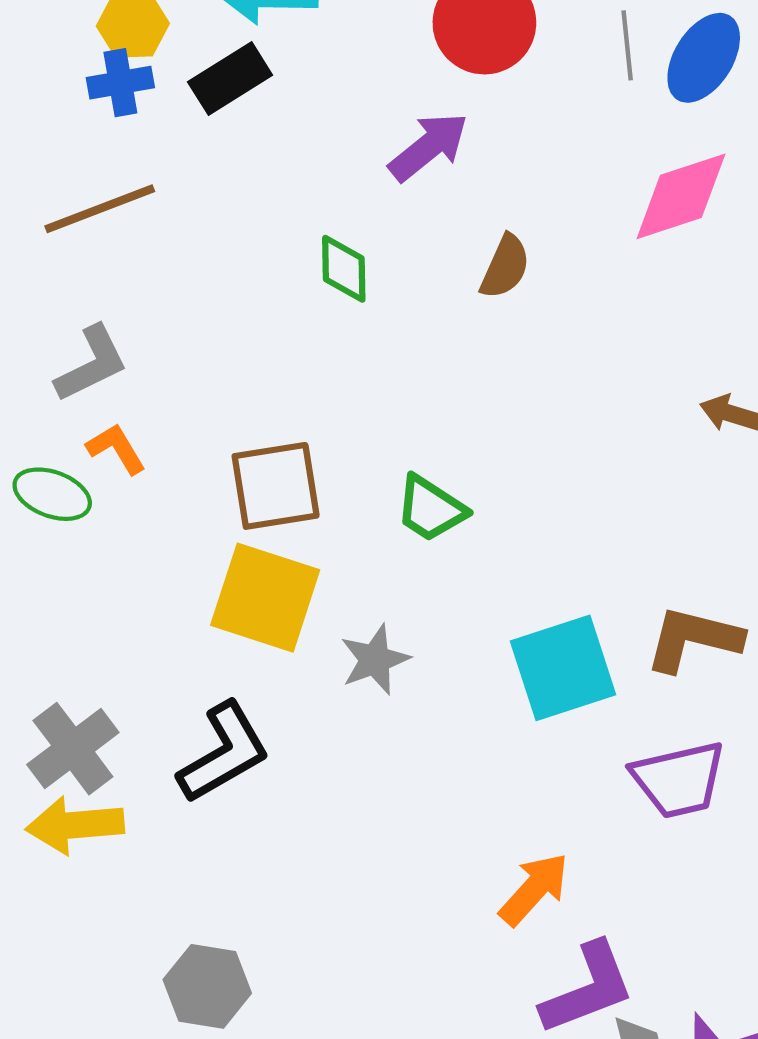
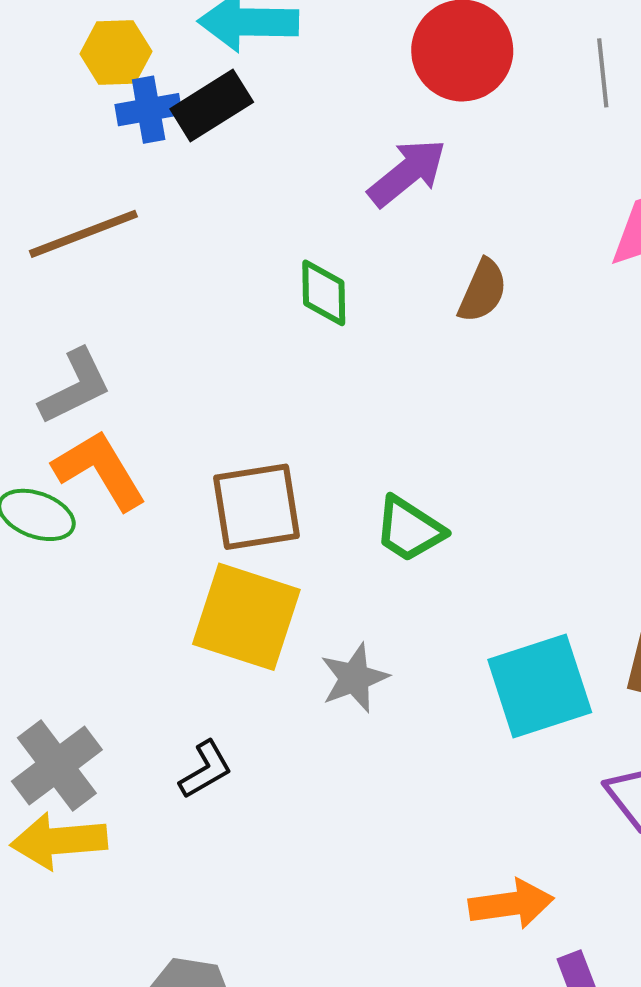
blue cross: (120, 83) -> (149, 110), moved
orange L-shape: (116, 449) -> (100, 470), size x1.6
black L-shape: (224, 753) -> (206, 770), size x0.6
orange arrow: (534, 889) -> (511, 904), turned 40

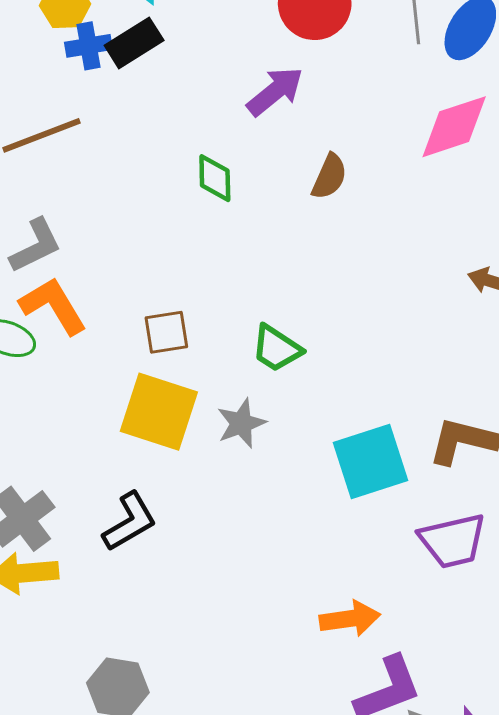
brown square: (256, 507) -> (166, 332), size x0.7
gray star: (354, 678) -> (241, 423), moved
black L-shape: (206, 770) -> (130, 522), size x1.4

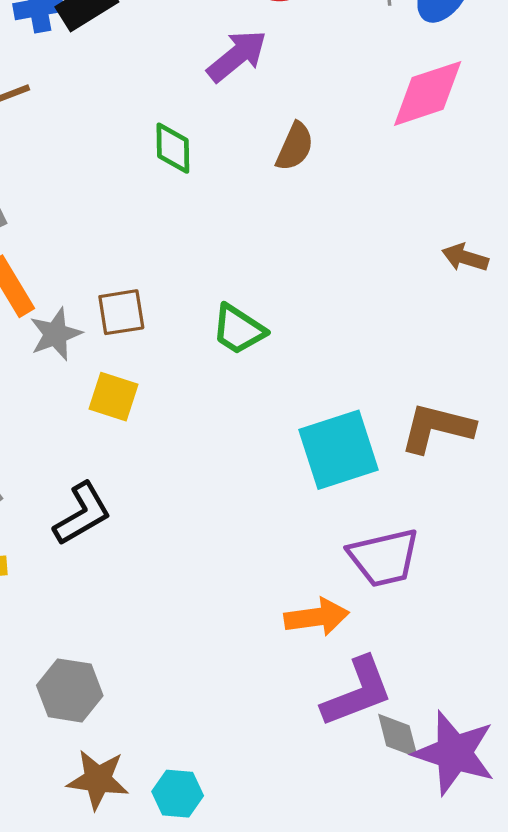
yellow square: (159, 412) -> (113, 397), size x0.6
gray star: (241, 423) -> (56, 334), moved
purple trapezoid: (453, 541) -> (384, 558), moved

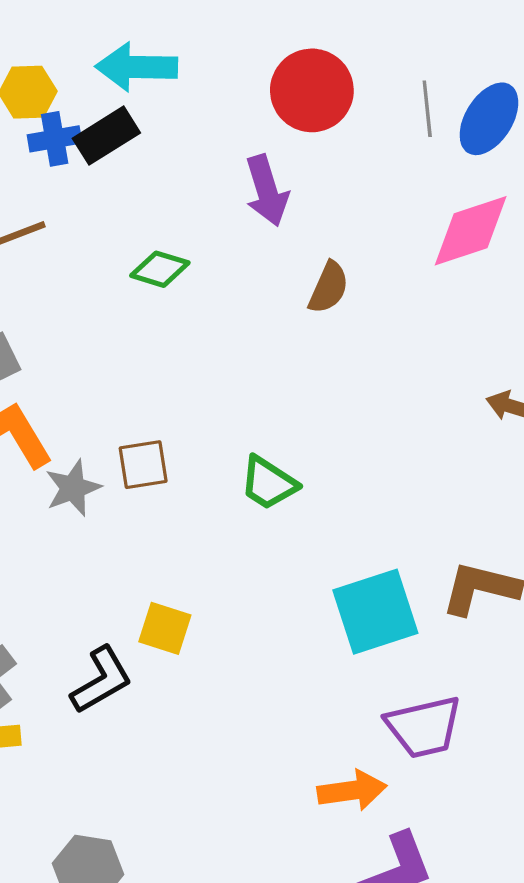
purple arrow: (237, 56) -> (267, 191), turned 112
green diamond: (173, 148) -> (160, 269), moved, turned -72
yellow square: (113, 397) -> (165, 628), moved

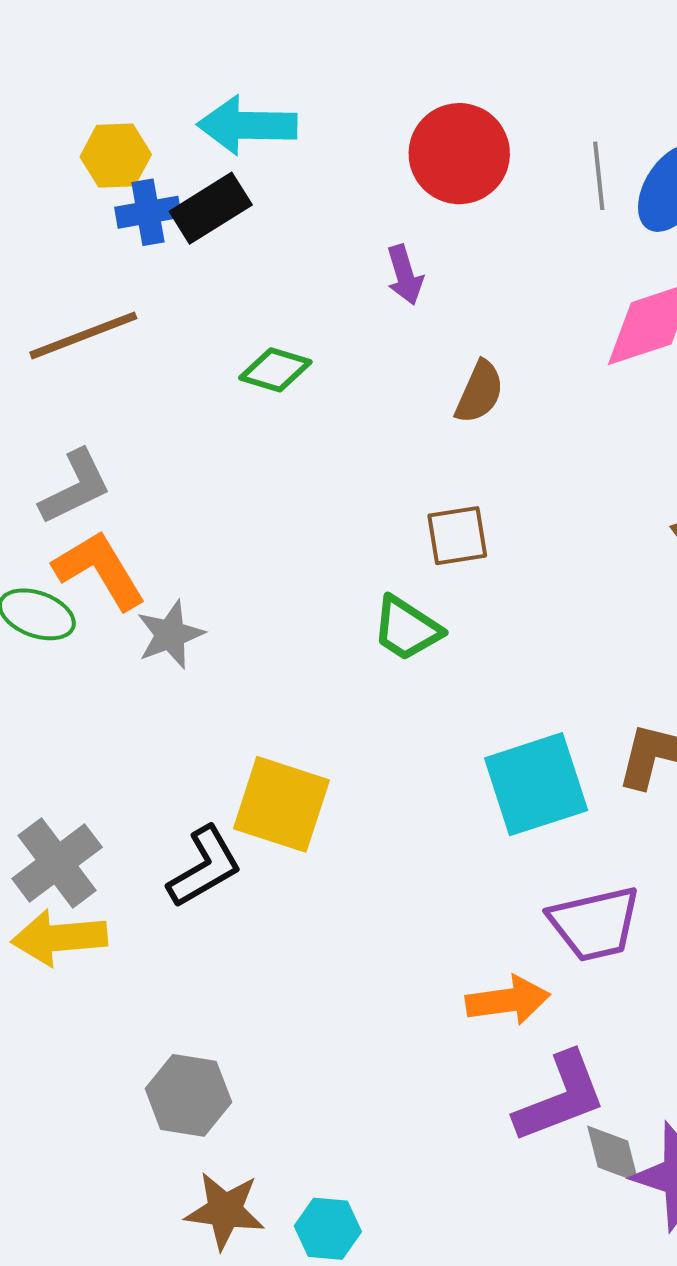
purple arrow: (267, 191) -> (405, 275), size x0.7
brown square: (143, 465) -> (457, 536), moved
yellow square: (165, 628) -> (281, 804), size x1.5

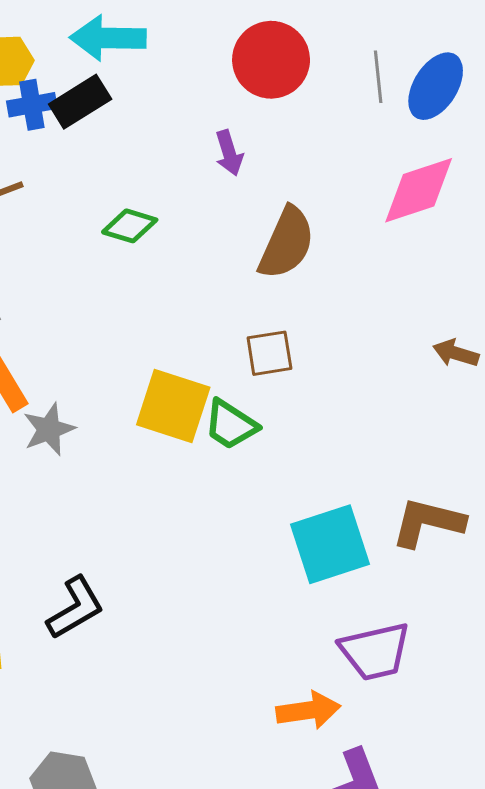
brown semicircle: (479, 392) -> (287, 243), size x1.5
yellow square: (281, 804) -> (173, 406), moved

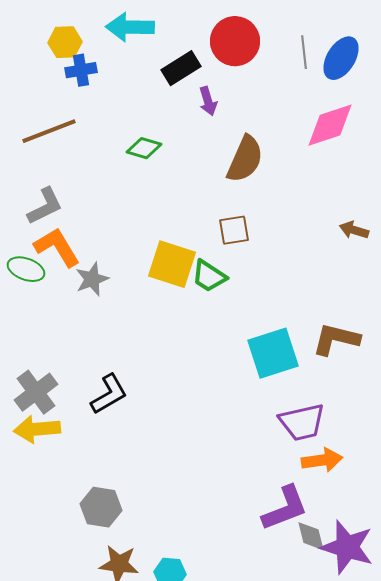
black rectangle: (80, 102) -> (181, 68), moved
orange arrow: (308, 710) -> (322, 460), moved

